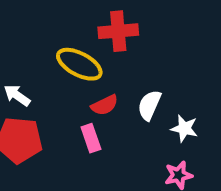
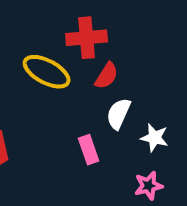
red semicircle: (105, 105) -> (107, 76), moved, turned -32
pink rectangle: (91, 138) -> (89, 150), moved

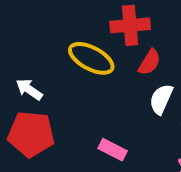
pink rectangle: (89, 150) -> (113, 150), moved, turned -44

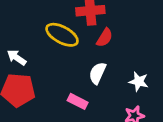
white semicircle: (161, 99) -> (97, 73), moved

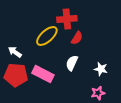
yellow ellipse: (62, 35) -> (47, 36), turned -70
pink rectangle: (78, 101) -> (43, 74), moved, size x1.5

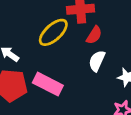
white semicircle: (72, 63) -> (97, 61), moved

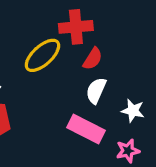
pink rectangle: (48, 84) -> (86, 129), moved

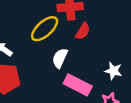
white semicircle: (96, 91) -> (60, 58), moved

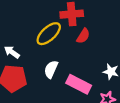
white semicircle: (60, 58) -> (51, 69), moved

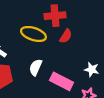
yellow ellipse: (49, 34) -> (33, 34), turned 60

